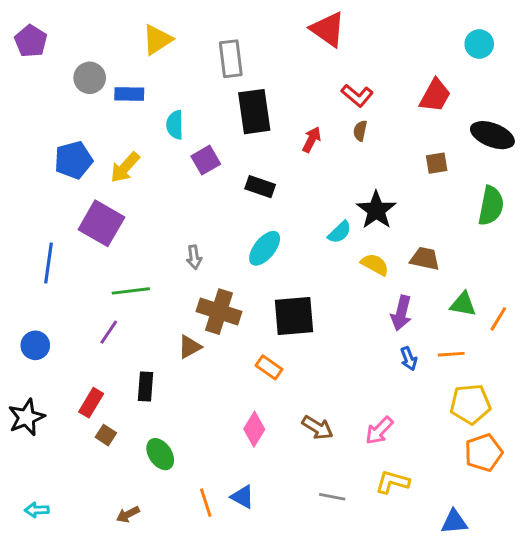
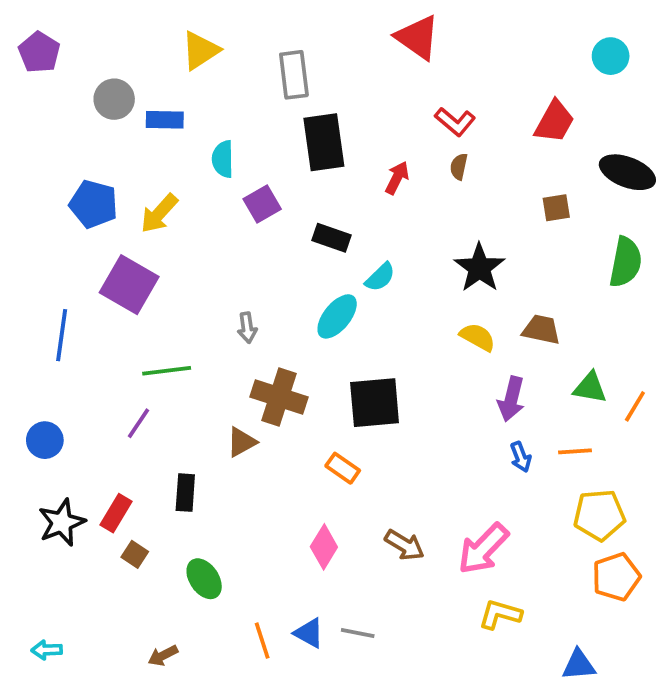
blue pentagon: (73, 160) -> (94, 204), turned 30
cyan semicircle: (340, 232) -> (380, 277), moved
black star: (26, 417) -> (62, 523), moved
pink arrow: (379, 431) -> (483, 549), size x1.4
gray line: (332, 497) -> (358, 633), moved

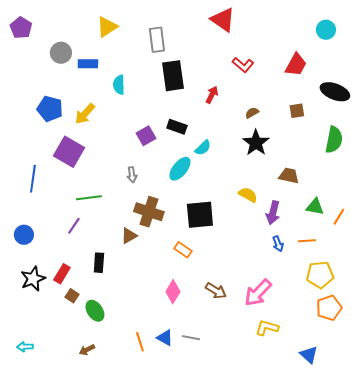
brown semicircle: (459, 167) -> (252, 113), moved, turned 48
purple square: (262, 204) -> (146, 136), moved
yellow semicircle: (478, 337) -> (248, 195), moved
green ellipse: (204, 579) -> (95, 311), moved
blue triangle: (579, 665) -> (309, 355), turned 48

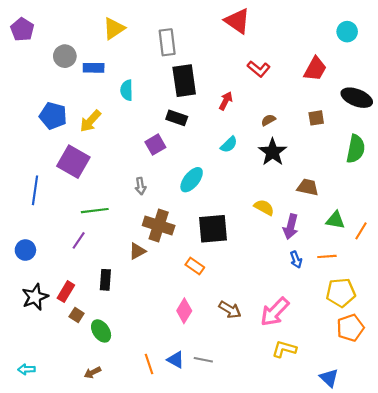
black rectangle: (177, 127) -> (177, 118), moved
cyan semicircle: (203, 148) -> (229, 145), moved

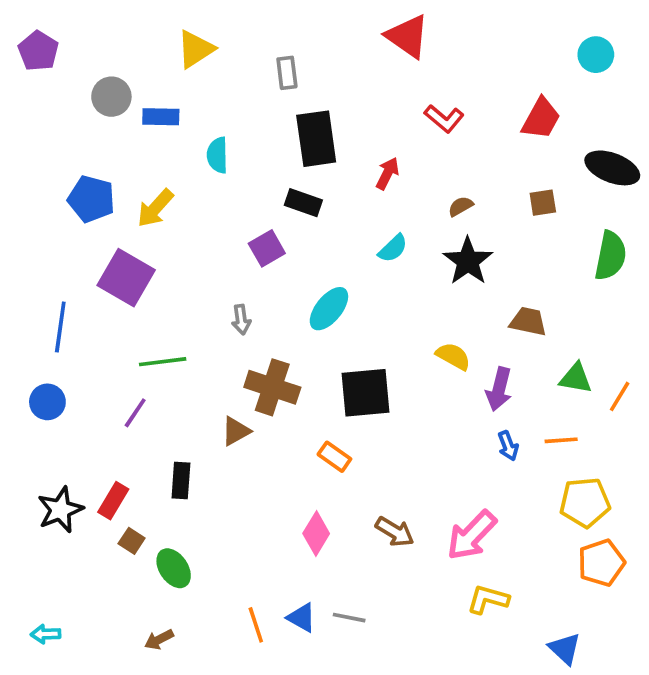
gray rectangle: (167, 42) -> (287, 73), size x0.7
blue circle: (25, 250) -> (47, 402), moved

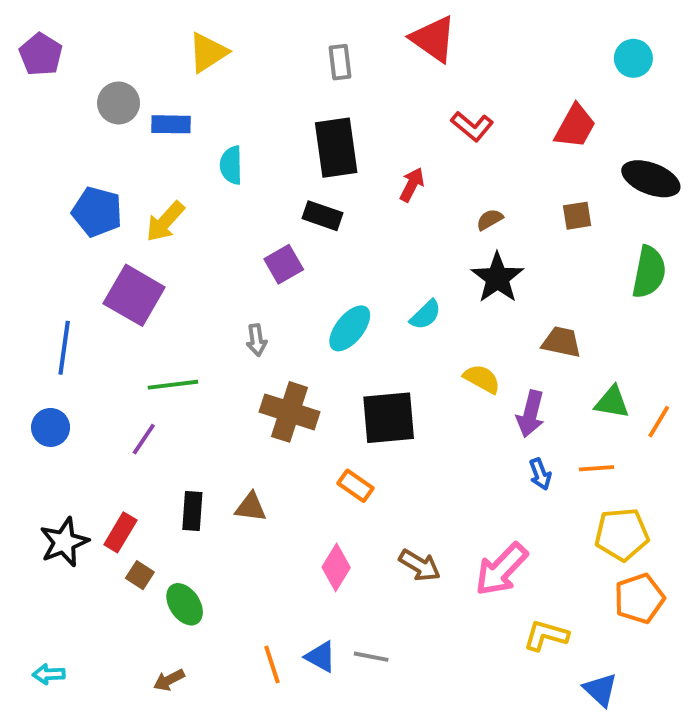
gray rectangle: (287, 73) -> (340, 62), moved
cyan semicircle: (393, 248) -> (426, 315), moved
brown triangle: (236, 431) -> (251, 507), moved, turned 36
yellow L-shape: (488, 599) -> (546, 635), moved

